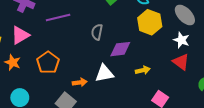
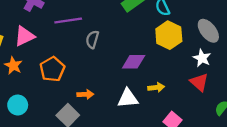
gray semicircle: (97, 32) -> (92, 39), moved
white triangle: (104, 73) -> (128, 98), moved

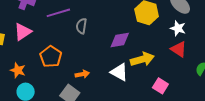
orange star: (13, 65) -> (18, 70), moved
yellow arrow: (156, 87) -> (142, 59), size x1.6
white triangle: (128, 98) -> (119, 72), turned 42

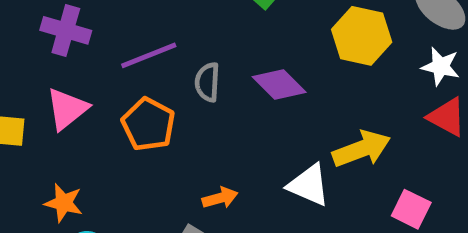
purple diamond: (120, 40) -> (279, 85), moved, turned 60
orange pentagon: (51, 57) -> (148, 124), moved

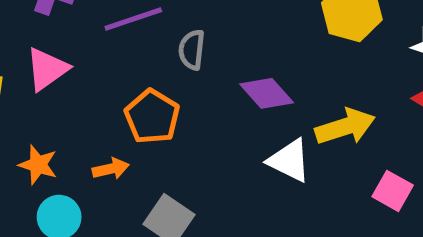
purple diamond: (279, 85) -> (267, 93), moved
orange pentagon: (148, 124) -> (152, 117), moved
orange arrow: (220, 198) -> (111, 169), moved

